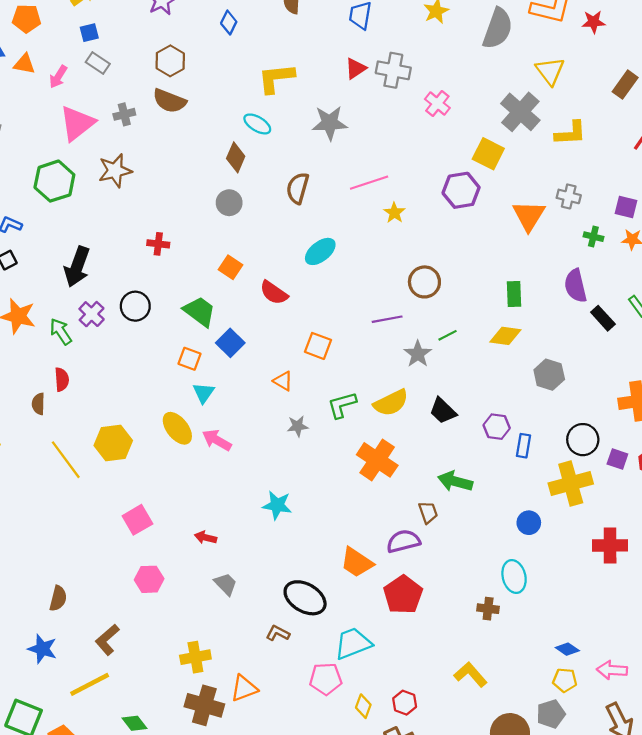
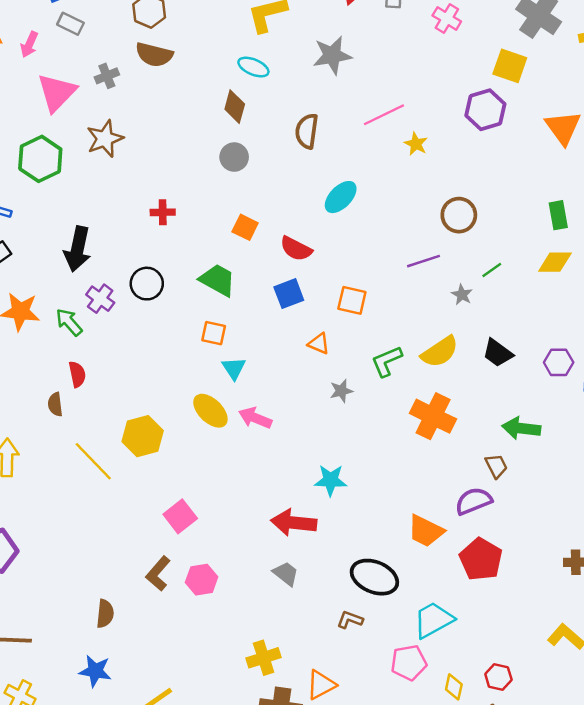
blue square: (230, 343) -> (289, 294), moved, turned 32
gray star: (418, 354) -> (462, 295), size x0.7
red arrow: (206, 537) -> (294, 523), moved, size x1.8
brown L-shape: (107, 640) -> (158, 574), moved

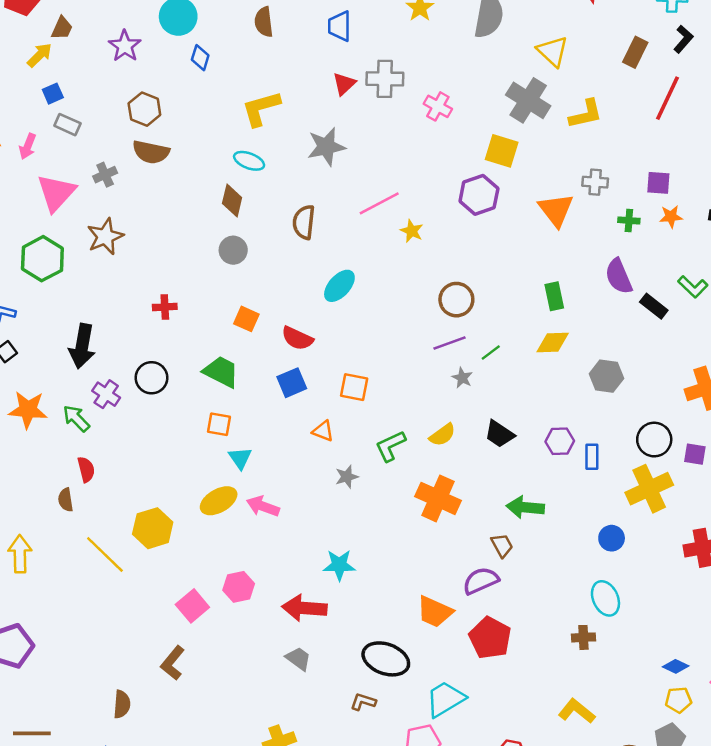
purple line: (423, 261) -> (450, 343), moved
yellow semicircle: (440, 352) -> (442, 435), size x0.7
yellow ellipse: (210, 411) -> (219, 501), turned -72
pink hexagon: (202, 580) -> (239, 587), moved

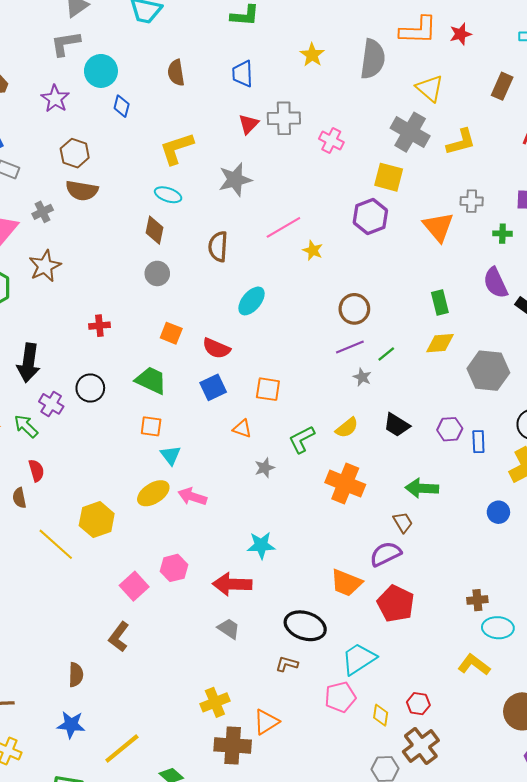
gray hexagon: (606, 376) -> (488, 371), size x1.4
cyan ellipse: (605, 598) -> (498, 628), moved, turned -60

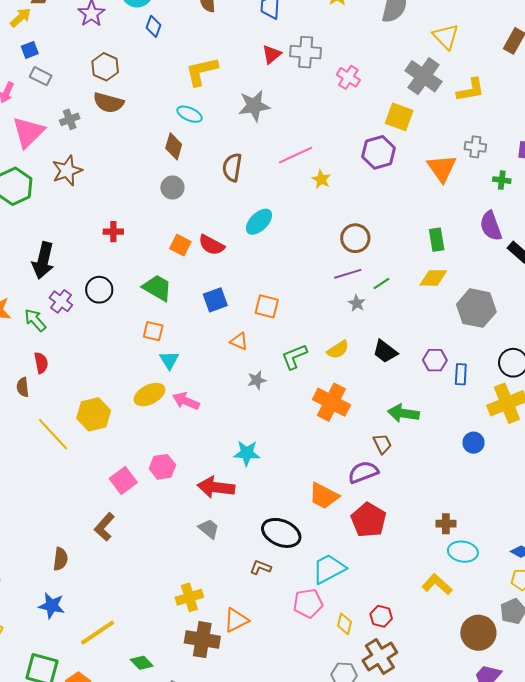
red semicircle: (216, 348) -> (211, 245), moved

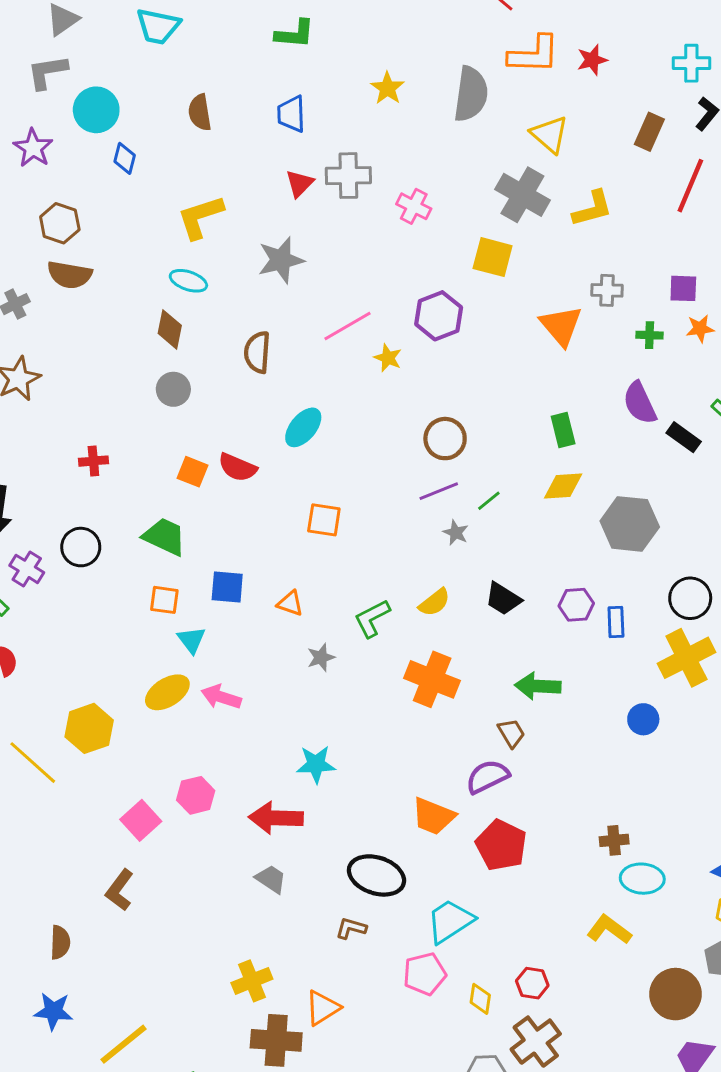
purple hexagon: (379, 152) -> (439, 316), moved
blue square: (215, 300) -> (227, 587), moved, turned 30
orange square: (267, 306) -> (324, 520), moved

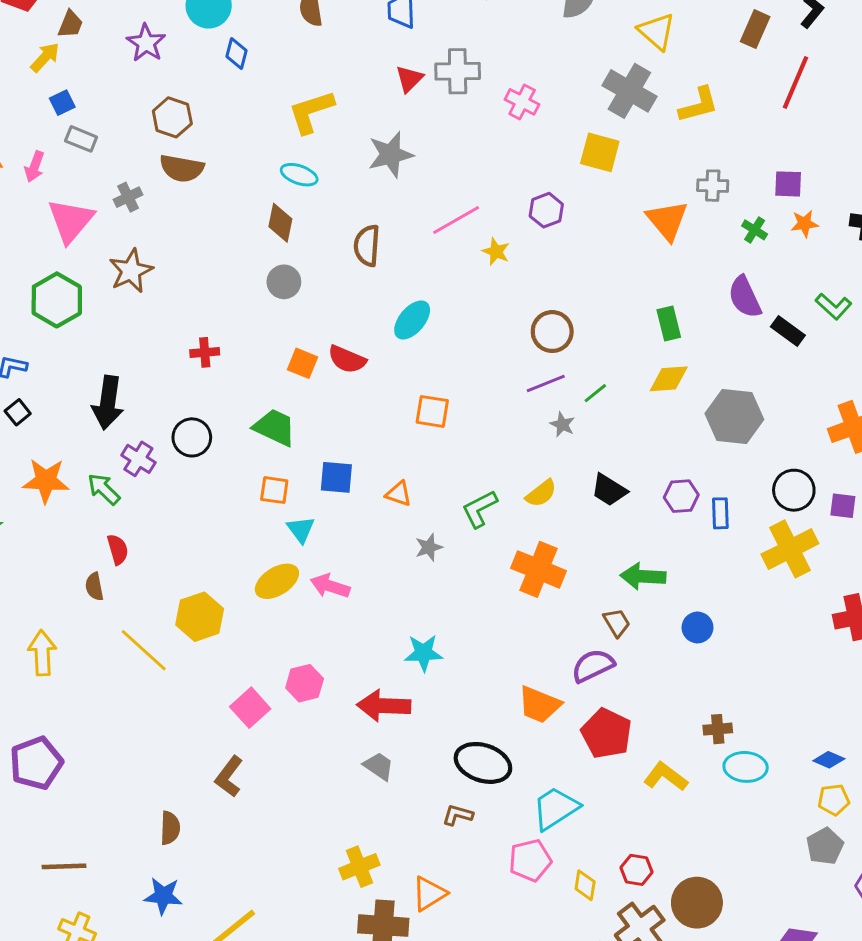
purple hexagon: (439, 316) -> (546, 210), size x0.7
green cross: (650, 335) -> (755, 230), turned 30
blue circle: (643, 719) -> (697, 627), moved
yellow L-shape: (609, 930) -> (666, 777), moved
brown circle: (675, 994) -> (697, 903), moved

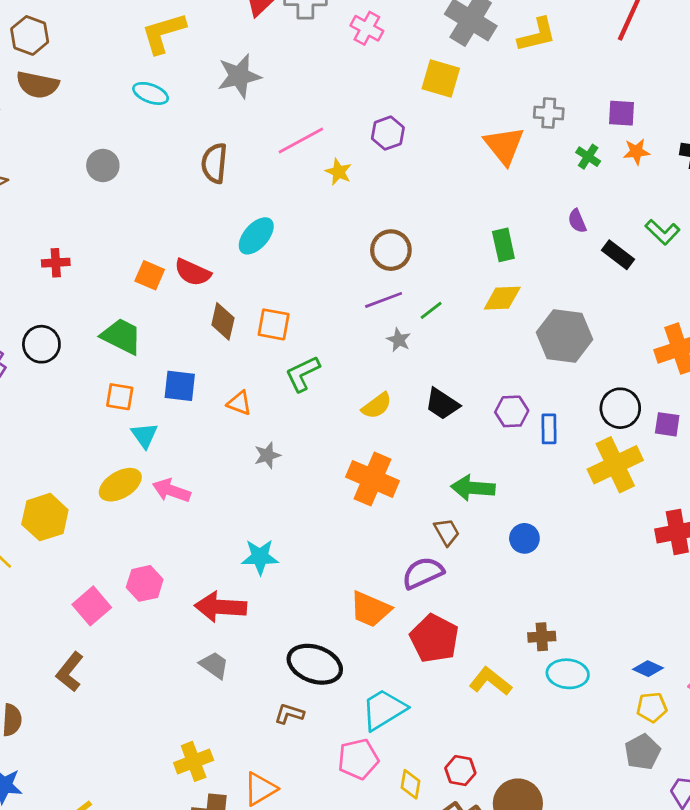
brown diamond: (280, 223) -> (223, 321), moved
gray circle: (284, 282) -> (103, 165), moved
purple semicircle: (745, 297) -> (577, 221), size x0.6
green L-shape: (480, 509) -> (303, 374), moved

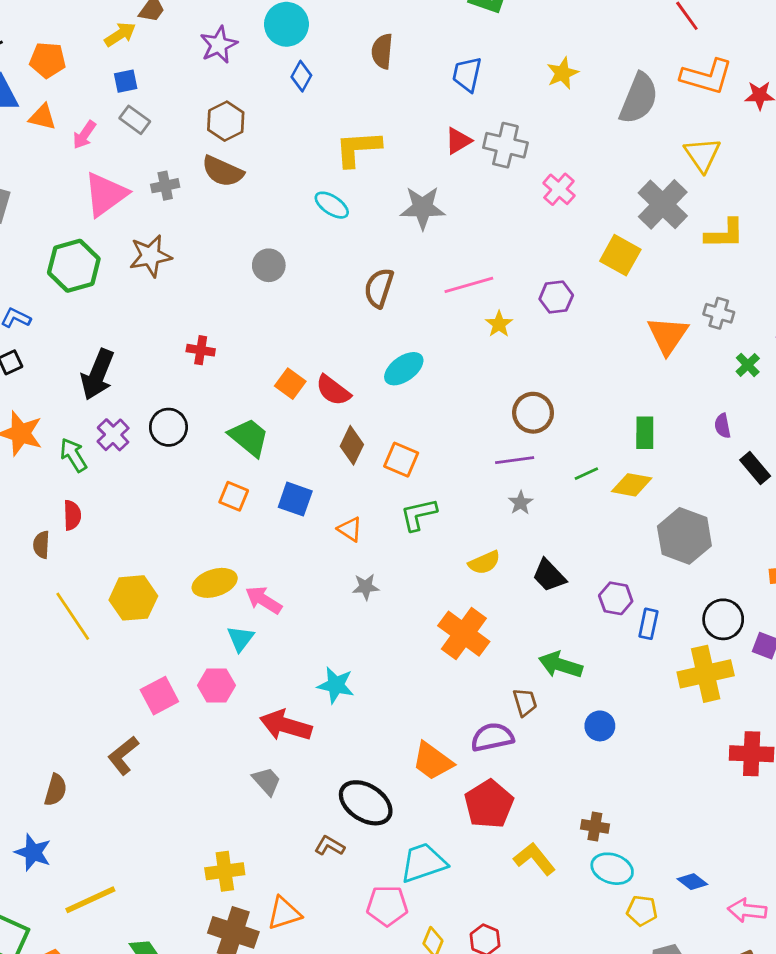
green line: (431, 310) -> (586, 474), moved
cyan triangle: (144, 435) -> (240, 639), moved
yellow pentagon: (652, 707) -> (642, 911), moved

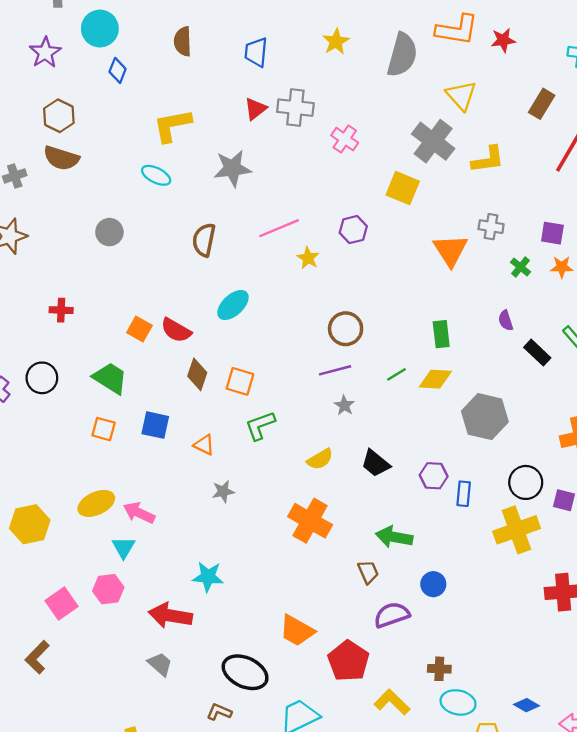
purple semicircle: (492, 737) -> (392, 615), moved

